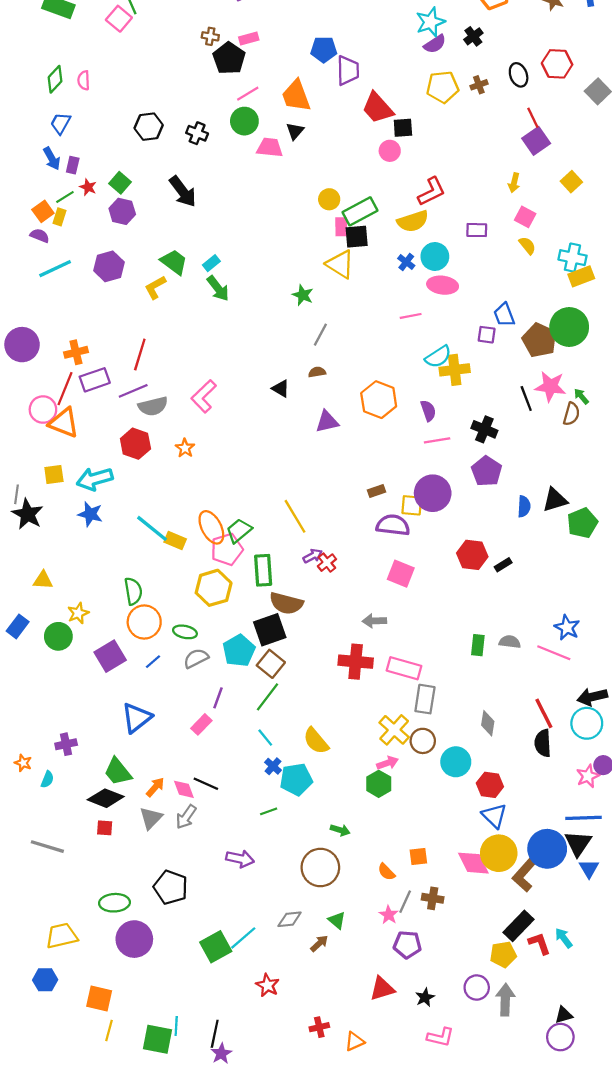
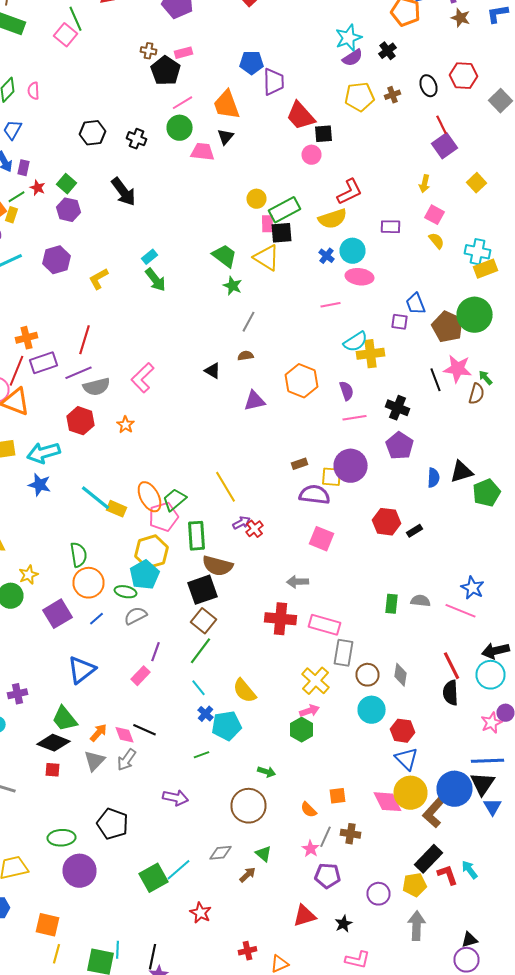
green trapezoid: (174, 262) -> (224, 256), moved
cyan pentagon: (239, 651) -> (144, 575), moved
brown circle: (423, 741) -> (368, 675), moved
purple circle: (477, 988) -> (378, 894), moved

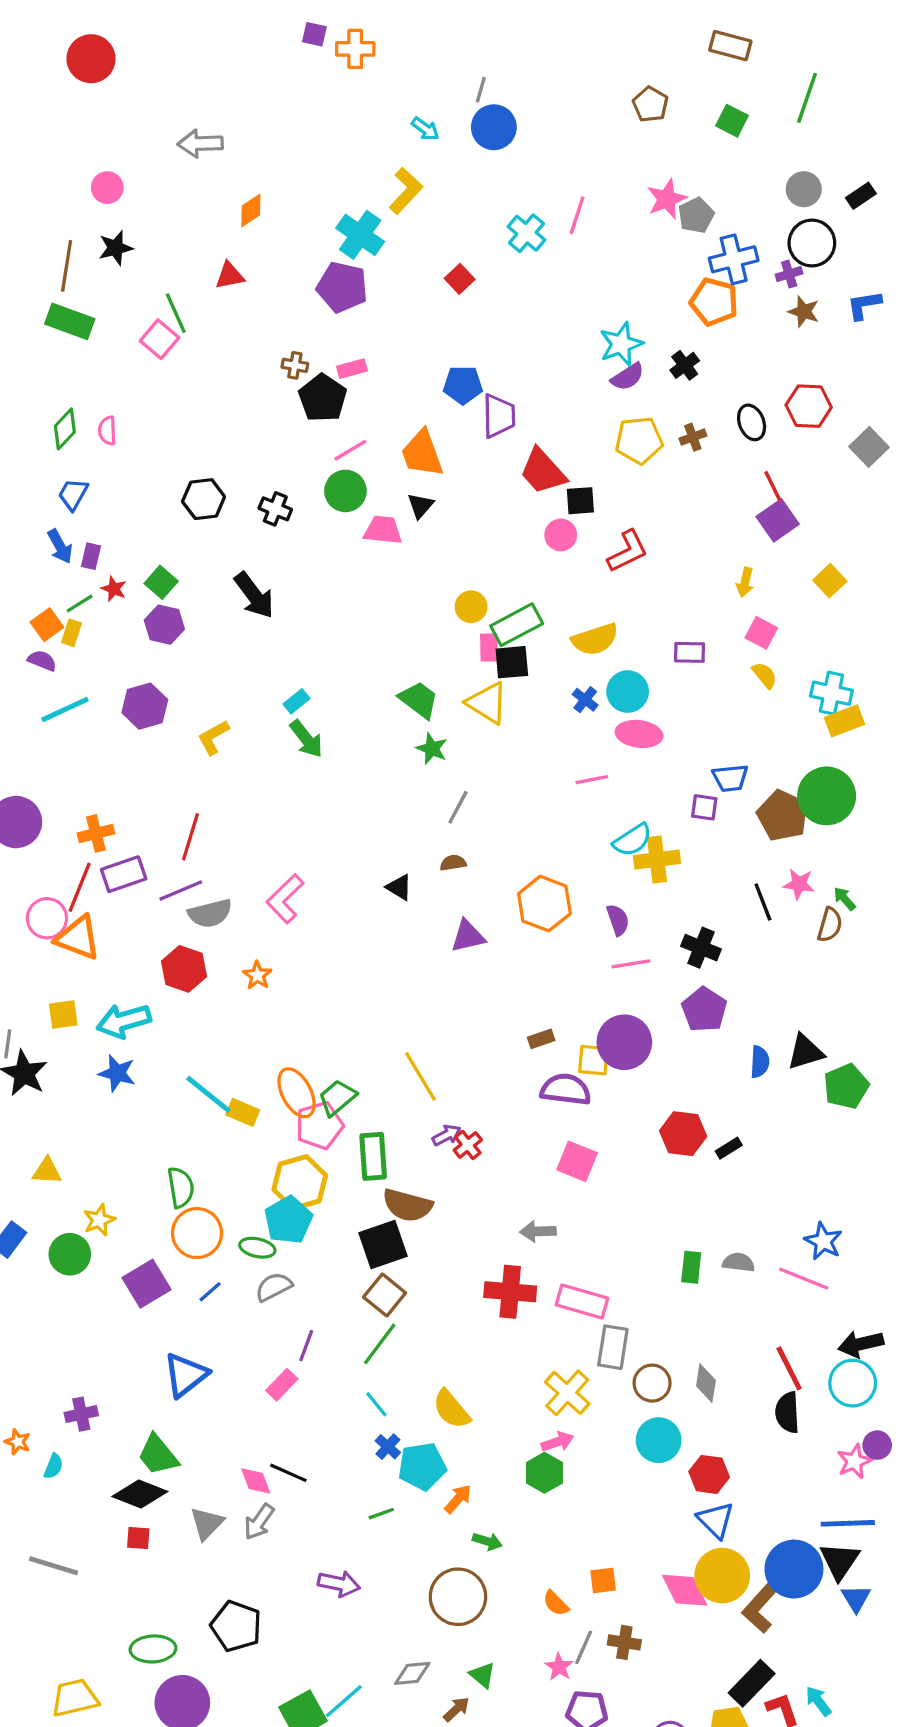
red L-shape: (350, 192) -> (628, 551), moved
blue trapezoid: (416, 304) -> (730, 778), turned -75
pink star: (458, 369) -> (799, 884), size x0.7
orange arrow: (98, 733) -> (458, 1499), moved

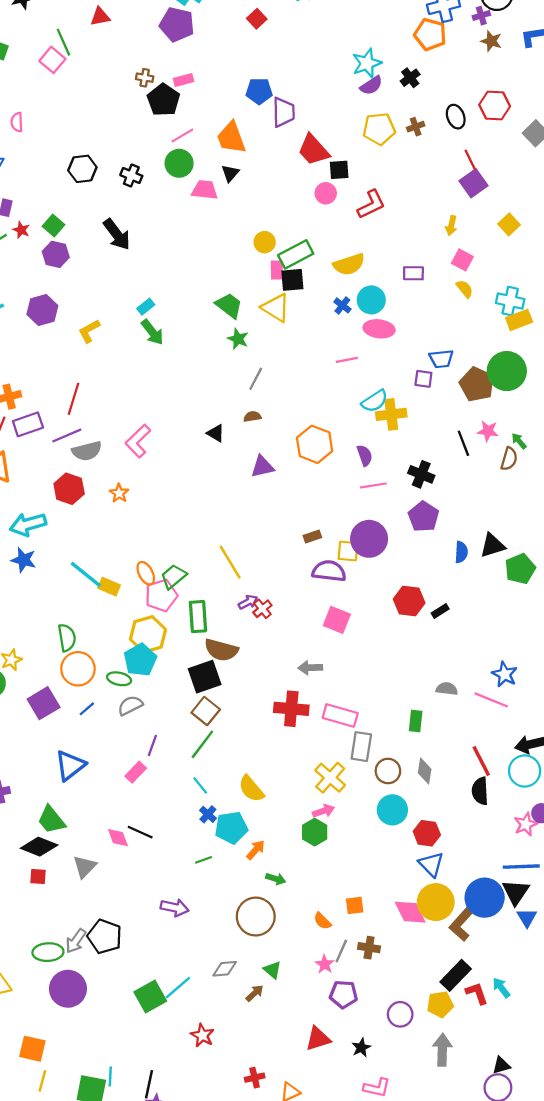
orange ellipse: (297, 1093) -> (146, 573), size x0.7
green rectangle: (691, 1267) -> (416, 721), moved
gray arrow: (259, 1522) -> (76, 941), moved

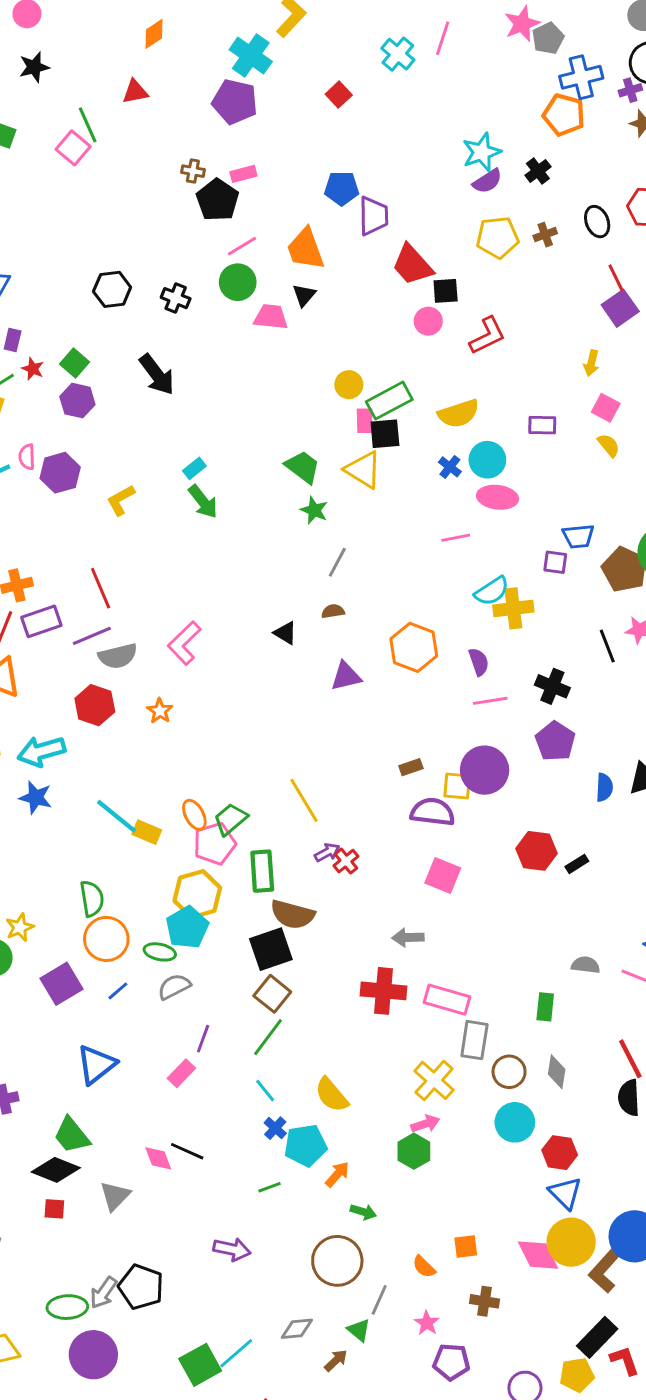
pink semicircle: (17, 122) -> (27, 457), moved
red line: (74, 399) -> (101, 588), turned -40
gray line: (341, 951) -> (379, 1300), moved

